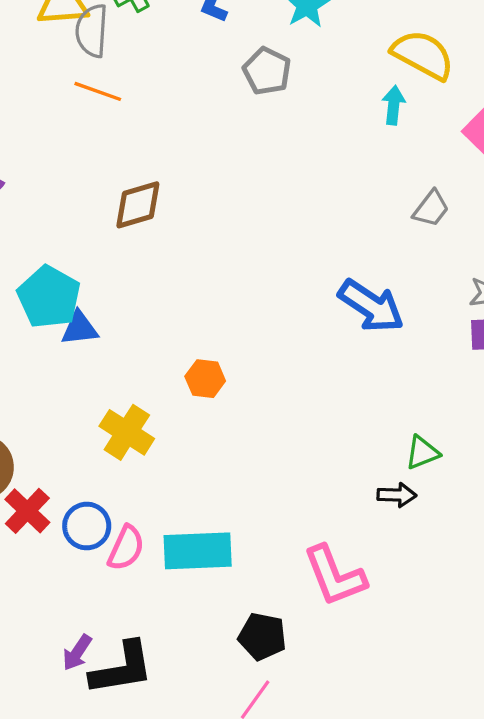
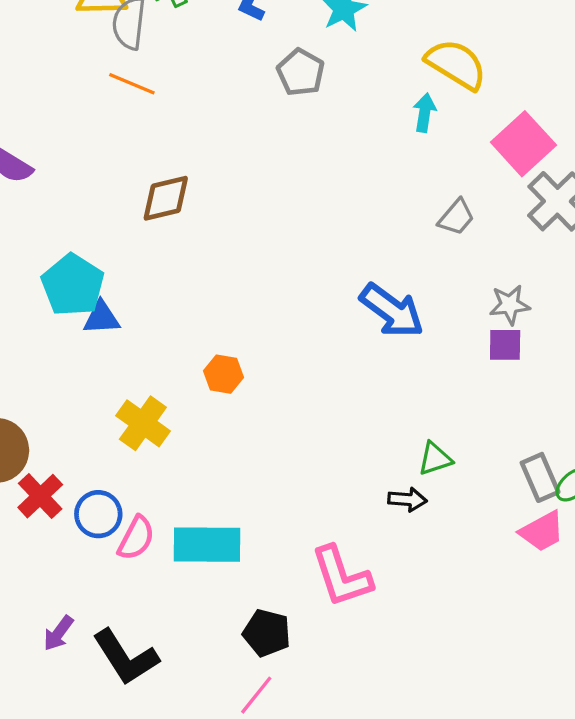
purple arrow: (77, 653) -> (59, 633), moved
black L-shape: (122, 668) -> (126, 657), turned 64

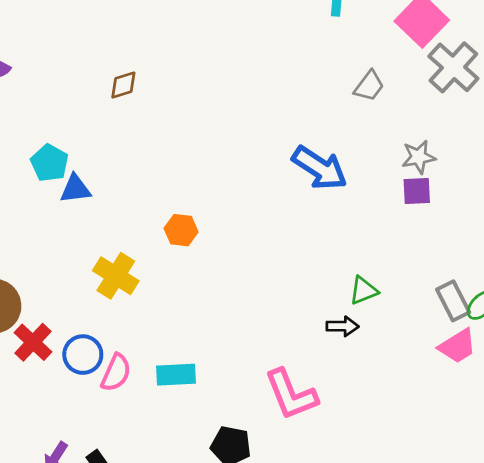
brown diamond: (166, 198) -> (123, 85), size x0.7
cyan pentagon: (73, 285) -> (50, 163), size x0.7
cyan rectangle: (207, 545) -> (176, 375), size x0.7

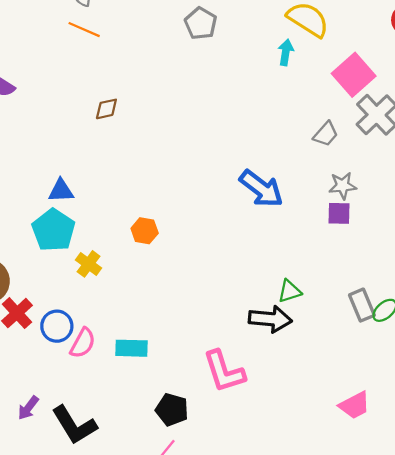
gray trapezoid: (369, 86) -> (326, 134), moved
cyan pentagon: (50, 163) -> (54, 230), moved, size x1.4
yellow cross: (116, 276) -> (89, 264), size x0.7
black arrow: (342, 326) -> (270, 319), size x1.6
pink trapezoid: (457, 346) -> (355, 405), moved

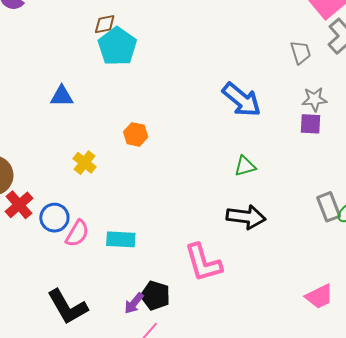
gray trapezoid: (326, 134) -> (301, 52), turned -60
cyan pentagon: (54, 230) -> (117, 46), moved
green triangle: (290, 291) -> (245, 166), moved
purple arrow: (28, 408) -> (134, 303), moved

